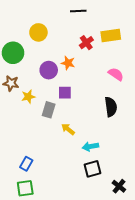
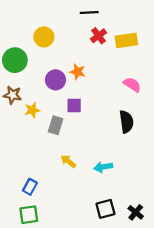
red cross: (86, 43) -> (98, 36), moved
yellow arrow: (68, 129) -> (68, 161), moved
black square: (92, 169) -> (105, 209), moved

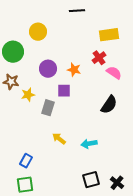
red cross: (98, 36) -> (99, 58), moved
orange star: (78, 72) -> (74, 70), moved
black semicircle: (126, 122) -> (109, 105), turned 42

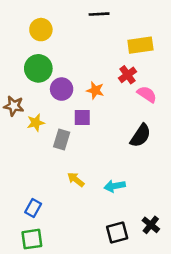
yellow circle: (38, 32) -> (41, 30), moved
green circle: (13, 52) -> (38, 68), moved
black cross: (117, 183) -> (151, 225), moved

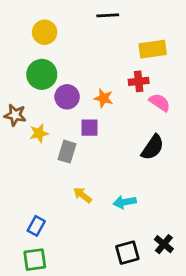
red cross: (128, 75) -> (139, 81), turned 30

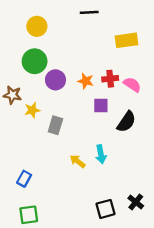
red cross: (139, 81) -> (110, 79), moved
purple square: (89, 128) -> (101, 105), moved
yellow arrow: (82, 195) -> (78, 161), moved
cyan arrow: (125, 202) -> (101, 154), moved, turned -90
blue rectangle: (36, 226) -> (24, 179), moved

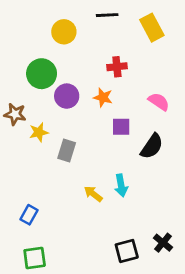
yellow circle: (37, 26) -> (64, 32), moved
yellow rectangle: (126, 40) -> (152, 28), moved, turned 70
red cross: (110, 79) -> (117, 67), moved

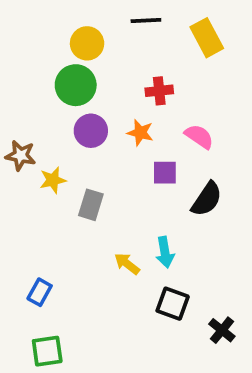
green circle: (42, 74) -> (76, 85), moved
pink semicircle: (159, 102) -> (199, 136), moved
black square: (127, 251) -> (173, 304), moved, turned 35

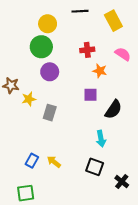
orange star: (140, 133) -> (100, 71), moved
pink semicircle: (199, 136) -> (123, 54), moved
cyan arrow: (165, 252) -> (101, 139), moved
yellow arrow: (127, 264) -> (54, 162), moved
blue rectangle: (40, 292) -> (32, 161), moved

